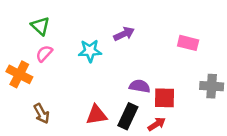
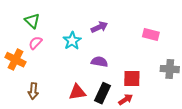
cyan star: (90, 51) -> (72, 41), turned -30
purple semicircle: (140, 86) -> (99, 62), moved
brown arrow: (42, 114) -> (33, 91), turned 35

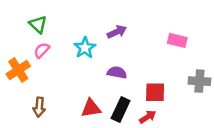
orange cross: (15, 60) -> (18, 70), turned 30

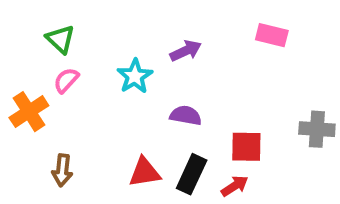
pink rectangle: (177, 40) -> (272, 35), moved

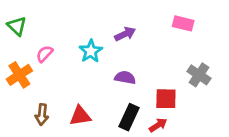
green triangle: (60, 39) -> (17, 26), moved
gray cross: (317, 129) -> (199, 75), moved, turned 30
red triangle: (145, 172) -> (80, 116), moved

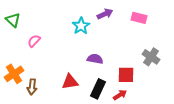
purple arrow: (125, 34) -> (105, 14), moved
cyan star: (91, 51) -> (81, 26), moved
orange cross: (19, 75) -> (14, 74), moved
red triangle: (80, 116) -> (70, 82), moved

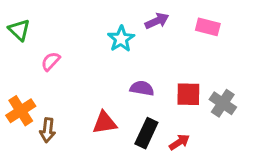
gray cross: (151, 57) -> (223, 103), moved
red square: (126, 75) -> (188, 94), moved

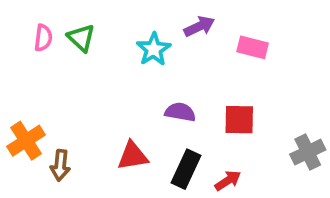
pink rectangle: (208, 27) -> (253, 47), moved
green triangle: (19, 30) -> (81, 38), moved
pink semicircle: (51, 61) -> (43, 38), moved, turned 144
gray cross: (223, 103) -> (308, 152), moved, turned 30

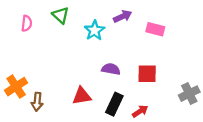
green triangle: (81, 38) -> (61, 15), moved

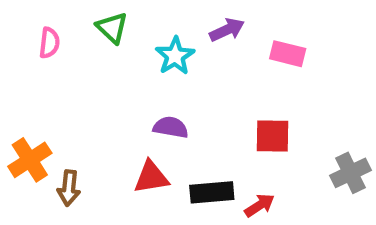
purple semicircle: (111, 69) -> (171, 127), moved
black rectangle: (114, 104) -> (212, 192), turned 60

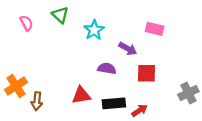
purple arrow: (227, 30) -> (128, 49), moved, turned 54
pink semicircle: (49, 43) -> (26, 23), turned -35
purple semicircle: (171, 127) -> (107, 68), moved

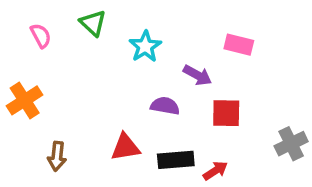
orange cross: (16, 86) -> (25, 100), moved

